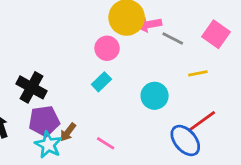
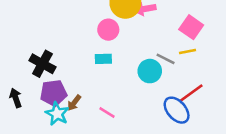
pink square: (216, 34) -> (191, 27), moved
gray line: (173, 38) -> (166, 59), moved
cyan rectangle: (101, 82) -> (103, 59), turned 42

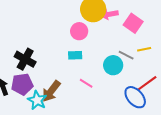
pink square: (191, 27) -> (133, 23), moved
purple pentagon: (53, 93) -> (22, 84), moved
brown arrow: (74, 103) -> (51, 91), size x1.6
pink line: (107, 113) -> (86, 83), moved

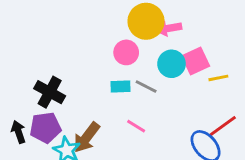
pink square: (133, 23) -> (196, 61), moved, turned 30
gray line: (126, 55) -> (146, 86), moved
cyan circle: (113, 65) -> (172, 64), moved

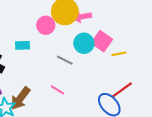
pink circle: (126, 52) -> (46, 25), moved
pink square: (196, 61) -> (102, 41), turned -30
cyan rectangle: (121, 86) -> (22, 45), moved

